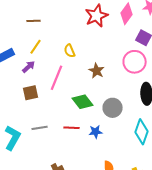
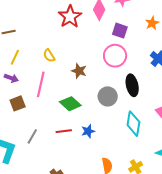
purple arrow: (29, 67) -> (11, 78), turned 72
gray circle: (113, 108) -> (108, 96), moved
gray line: (40, 128) -> (32, 136), turned -42

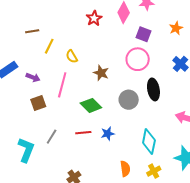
red star: (70, 17) -> (94, 18), size x0.7
yellow line: (15, 57) -> (49, 46), moved
cyan diamond: (133, 124) -> (149, 141), moved

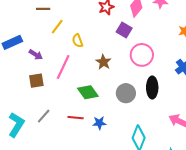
purple square: (143, 34) -> (124, 30), moved

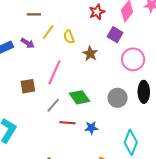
yellow semicircle: (77, 41) -> (69, 37), moved
purple arrow: (36, 55) -> (28, 43), moved
brown star: (103, 62) -> (90, 54), moved
gray line: (44, 116) -> (53, 105), moved

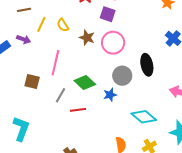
pink circle: (133, 59) -> (113, 43), moved
brown square: (28, 86) -> (32, 82), turned 35
blue star: (91, 128) -> (110, 95), moved
cyan diamond: (131, 142) -> (144, 117), turned -60

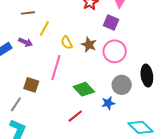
yellow semicircle: (63, 25) -> (67, 43), moved
gray line: (61, 95) -> (16, 104), moved
red line: (78, 110) -> (75, 116), turned -35

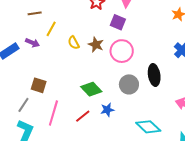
pink line: (56, 68) -> (53, 113), moved
blue star: (108, 103) -> (107, 110), moved

